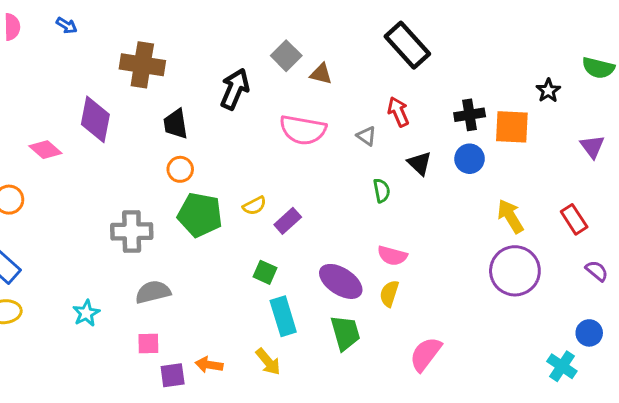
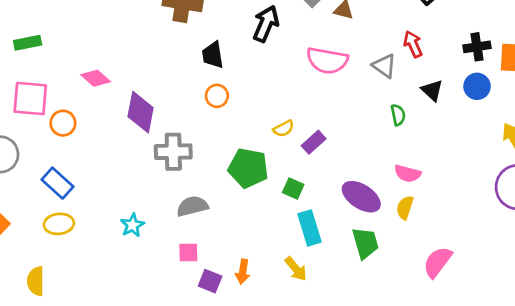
purple diamond: (95, 119) -> (141, 112), moved
gray triangle: (367, 136) -> (384, 66), size x1.4
green pentagon: (200, 215) -> (248, 168), moved
orange arrow: (209, 365) -> (243, 272), turned -90
purple square: (173, 375) -> (210, 281), turned 30

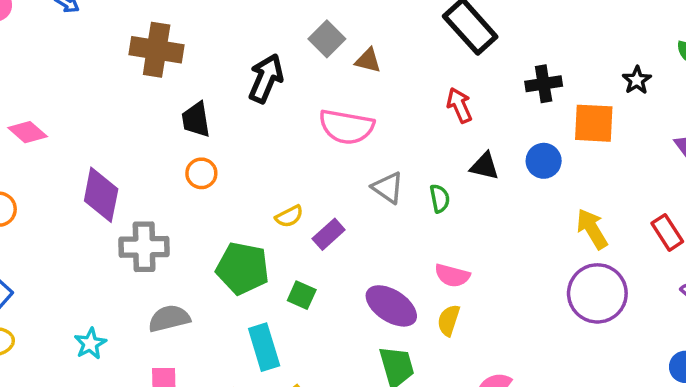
black cross: (477, 47) -> (544, 84), moved
gray triangle: (384, 66) -> (388, 188), moved
pink diamond: (96, 78) -> (28, 132), moved
black triangle: (432, 90) -> (484, 166), turned -30
cyan rectangle: (309, 228) -> (264, 347), moved

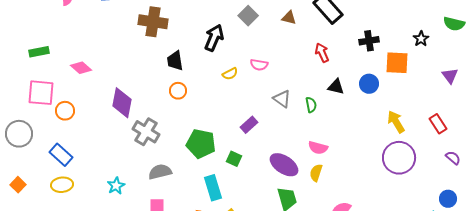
brown triangle: (368, 60) -> (289, 18), moved
pink semicircle: (347, 127) -> (259, 65), size x0.6
yellow semicircle: (289, 216) -> (230, 74), moved
gray cross: (144, 247) -> (146, 132), turned 32

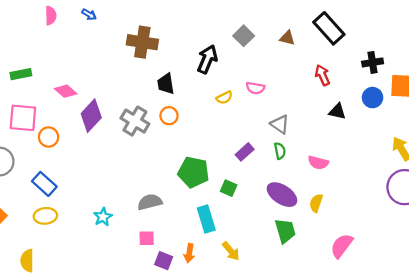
blue circle: (369, 84) -> (373, 98), moved
purple diamond: (122, 103) -> (91, 116), moved, turned 32
green semicircle: (311, 105) -> (280, 151), moved
gray cross: (146, 132) -> (135, 121), moved
pink semicircle: (318, 148) -> (318, 163), moved

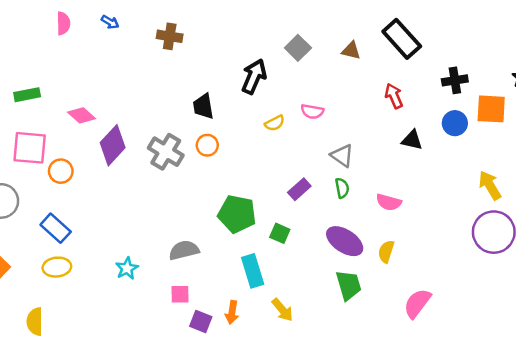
brown cross: (142, 42) -> (170, 36), moved, size x0.7

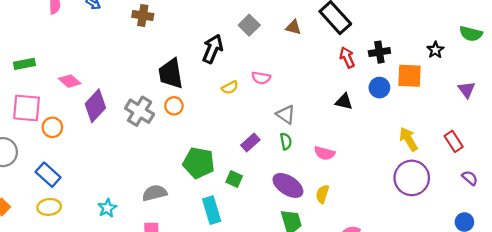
red arrow: (394, 96) -> (347, 57), moved
black trapezoid: (203, 106) -> (171, 74), size x1.4

